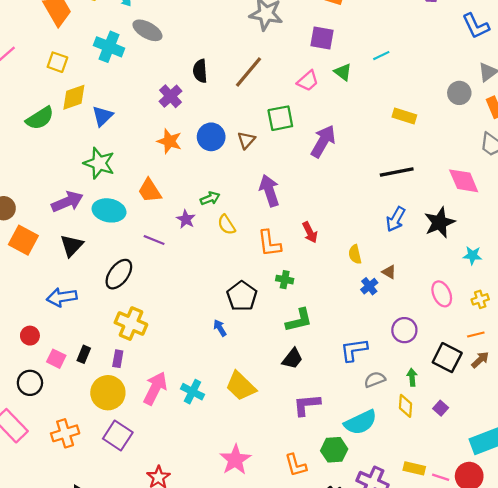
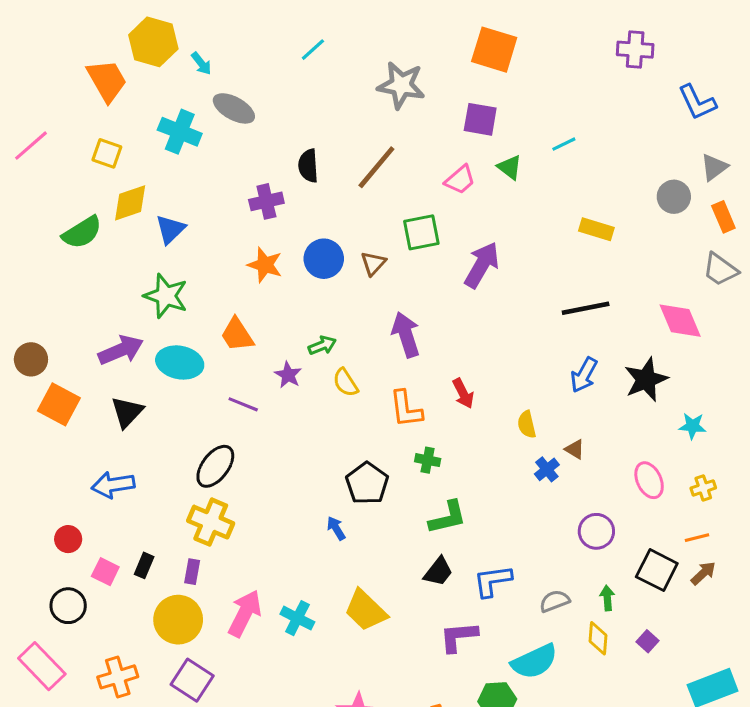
purple cross: (170, 96) -> (266, 201), turned 30
black ellipse: (119, 274) -> (215, 466), moved
blue L-shape: (354, 350) -> (493, 581), moved

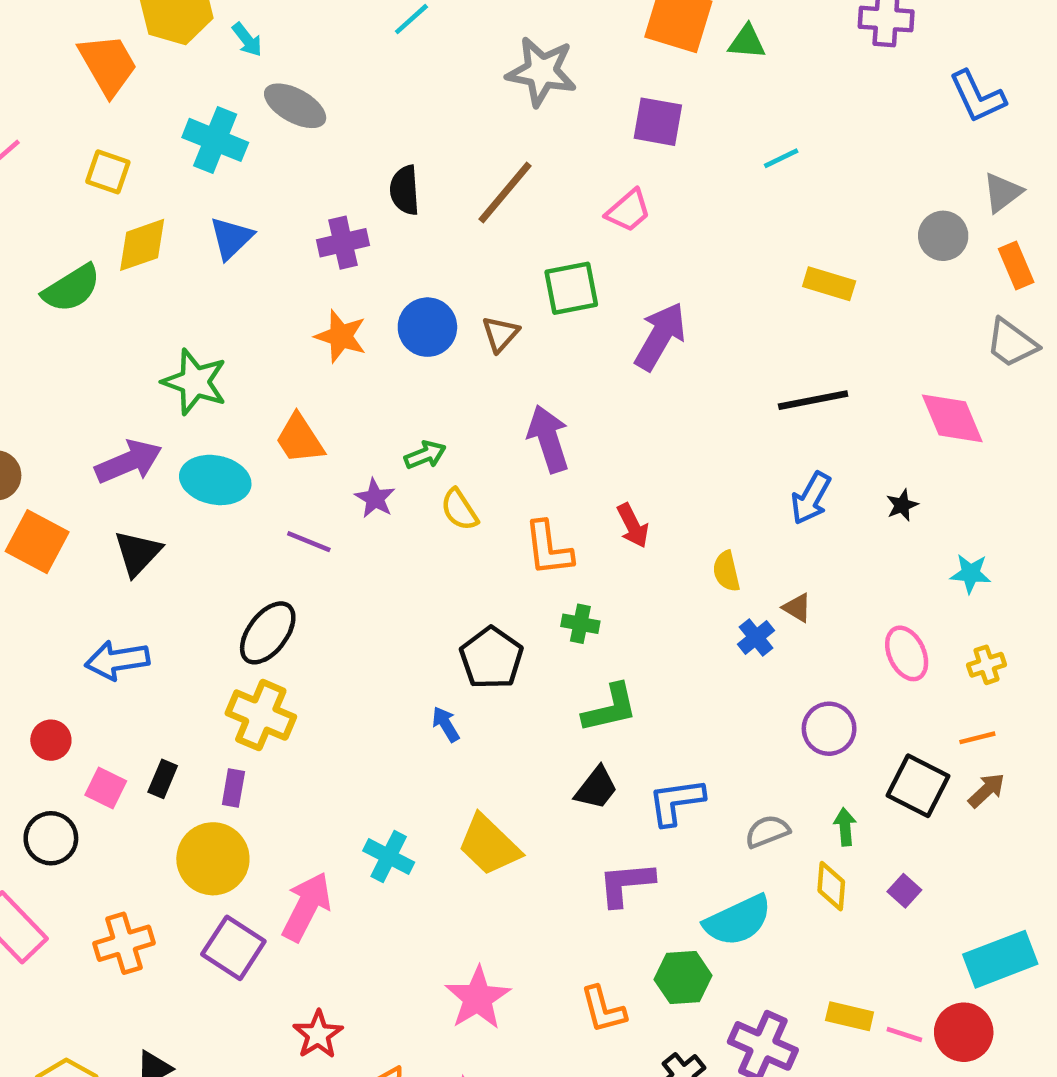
green triangle: (510, 167) -> (747, 42), moved, turned -32
blue triangle: (170, 229) -> (231, 238), moved
black star: (646, 380) -> (902, 505), size x0.5
pink arrow: (245, 613) -> (306, 907), moved

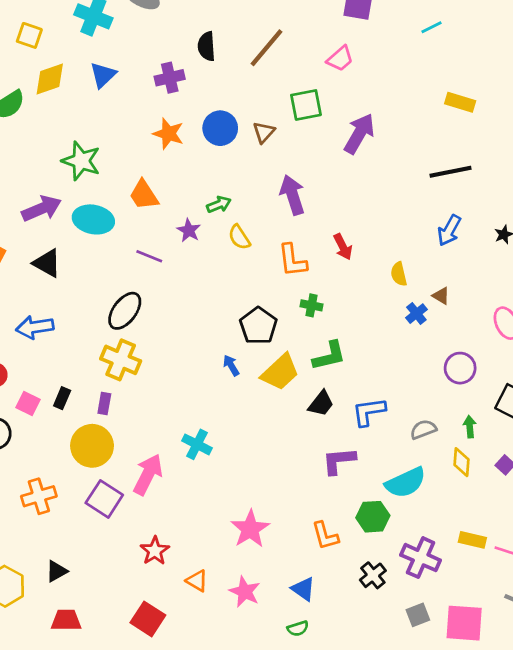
black triangle: (138, 553) -> (47, 263), turned -44
yellow trapezoid: (489, 845) -> (280, 372), moved, turned -87

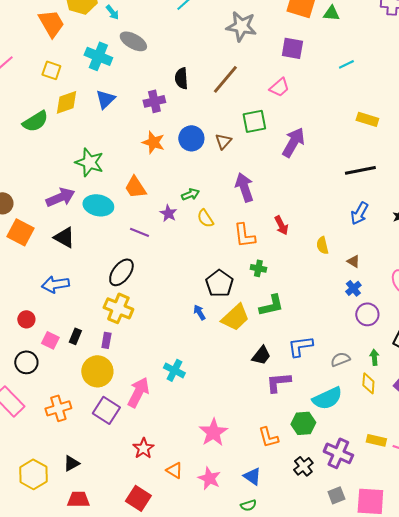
blue cross: (416, 314) -> (353, 288), moved
black trapezoid: (321, 404) -> (261, 355), moved

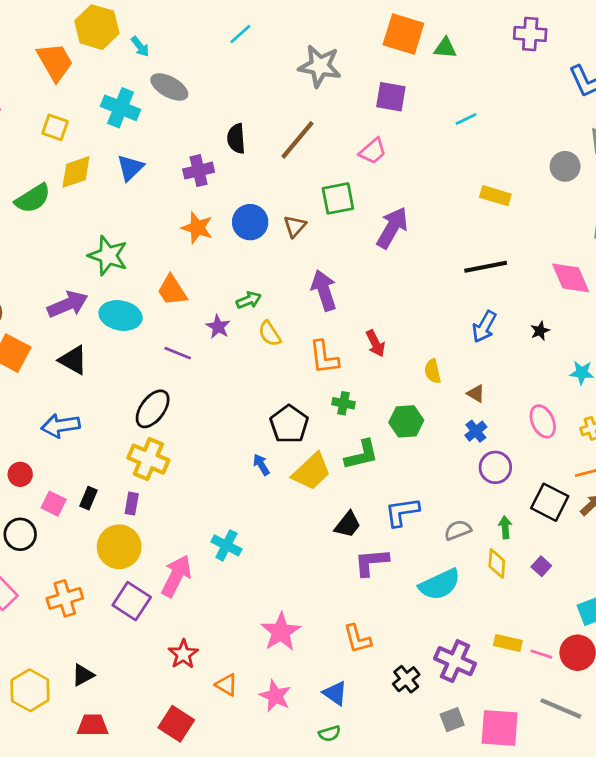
green hexagon: (303, 423) -> (406, 421), moved

